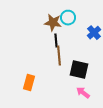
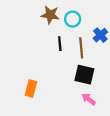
brown star: (53, 23) -> (50, 15), moved
brown line: (59, 56) -> (81, 48), moved

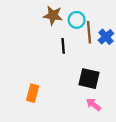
brown line: (81, 48) -> (89, 32), moved

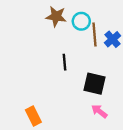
black line: (63, 46) -> (64, 62), moved
orange rectangle: (33, 93) -> (33, 116), moved, turned -42

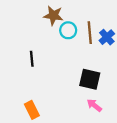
cyan circle: (81, 21) -> (68, 30), moved
black line: (64, 62) -> (32, 59), moved

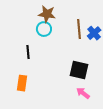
cyan circle: (68, 30) -> (44, 29), moved
orange rectangle: (32, 110) -> (22, 83), moved, turned 35

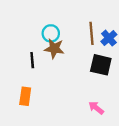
brown star: (47, 14) -> (54, 49), moved
black square: (79, 70) -> (101, 65), moved

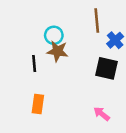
brown line: (91, 33) -> (97, 21), moved
orange rectangle: (25, 96) -> (38, 104), moved

